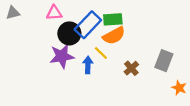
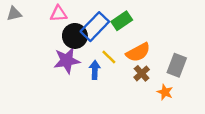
green rectangle: (113, 19) -> (122, 21), turned -30
orange semicircle: (114, 36) -> (138, 52), moved
orange star: (179, 88) -> (165, 92), moved

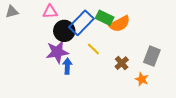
green rectangle: (122, 21) -> (105, 18), turned 60
orange semicircle: (138, 52) -> (120, 24), moved
blue arrow: (95, 70) -> (67, 66), moved

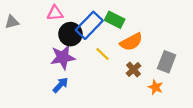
gray triangle: (12, 12) -> (12, 22), moved
orange semicircle: (120, 24) -> (131, 42), moved
blue arrow: (67, 66) -> (60, 85), moved, turned 42

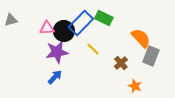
pink triangle: (55, 13) -> (47, 28), moved
orange semicircle: (131, 42) -> (141, 38), moved, turned -105
orange star: (156, 87) -> (135, 86), moved

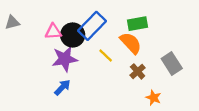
green rectangle: (104, 18) -> (138, 24), moved, turned -36
orange semicircle: (141, 38) -> (131, 43), moved
gray rectangle: (151, 56) -> (172, 63), turned -54

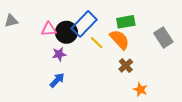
yellow line: (106, 56) -> (97, 43), moved
purple star: (65, 59) -> (59, 54), size x0.6
gray rectangle: (172, 63) -> (163, 37), moved

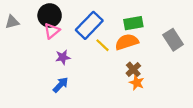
pink triangle: (49, 29) -> (52, 31), turned -35
black circle: (66, 32) -> (50, 15), moved
orange semicircle: (120, 40) -> (127, 42), turned -65
orange star: (140, 90) -> (137, 83), moved

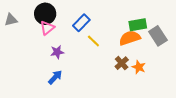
green rectangle: (133, 23) -> (138, 25), moved
blue rectangle: (89, 25) -> (81, 23), size x0.7
orange semicircle: (127, 42) -> (130, 38), moved
orange star: (137, 83) -> (139, 67), moved

